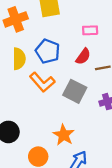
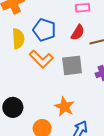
gray square: (75, 91) -> (72, 65), turned -30

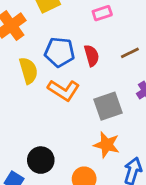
red semicircle: (78, 32) -> (92, 56), moved, turned -35
gray square: (72, 65) -> (108, 106), moved

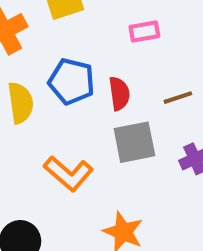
orange L-shape: (64, 90) -> (68, 174), moved
gray square: (108, 106) -> (134, 142), moved

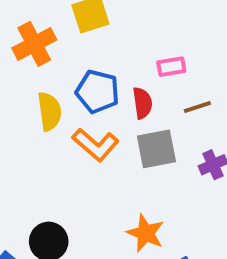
pink rectangle: (144, 32) -> (171, 67), moved
orange L-shape: (68, 174) -> (96, 145), moved

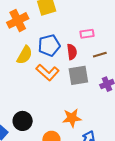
blue pentagon: (97, 92) -> (49, 45), turned -30
yellow semicircle: (49, 111) -> (25, 55), turned 36
orange star: (145, 233) -> (72, 118), turned -30

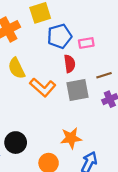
blue pentagon: (49, 45) -> (59, 36), moved
yellow semicircle: (25, 55) -> (16, 68), turned 126
brown line: (100, 55) -> (104, 75), moved

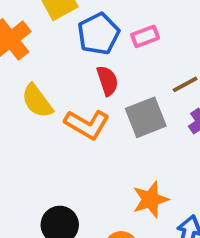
red semicircle: (70, 64) -> (107, 81), moved

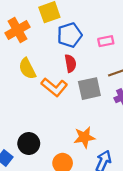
pink rectangle: (145, 36) -> (106, 41), moved

